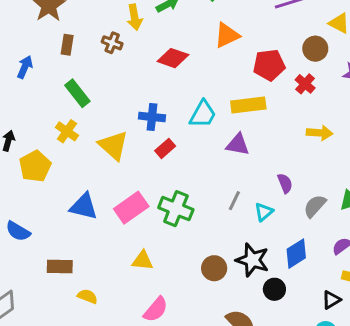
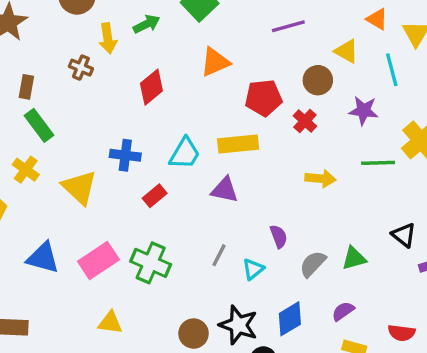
brown rectangle: (67, 45) -> (26, 87), moved
red diamond: (173, 58) -> (151, 87), turned -60
red rectangle: (165, 148) -> (155, 196), moved

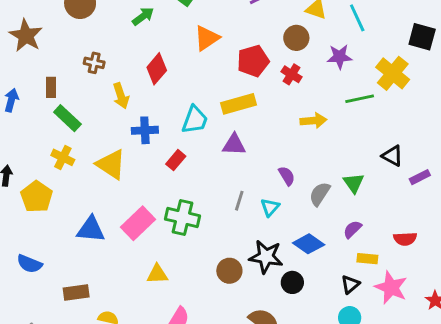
yellow arrow: (108, 38) -> (121, 96), moved
green triangle: (354, 258) -> (354, 183), turned -40
blue diamond: (290, 319) -> (309, 244), turned 76

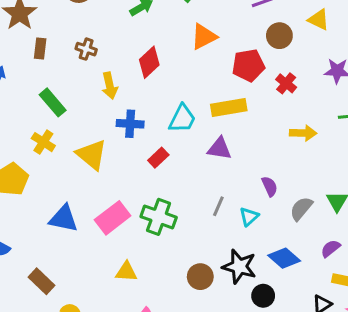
brown circle: (296, 38) -> (279, 36), moved
brown rectangle: (51, 87) -> (40, 49), moved
brown rectangle: (76, 292) -> (41, 281), turned 45

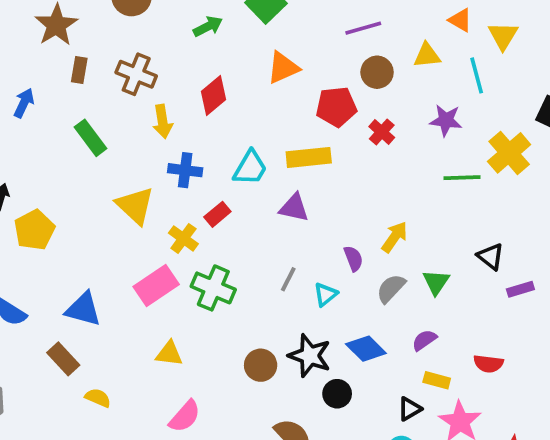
yellow triangle: (319, 20) -> (427, 55), turned -35
brown cross: (86, 49) -> (136, 74), size x1.5
yellow arrow: (303, 133) -> (395, 237), moved, turned -60
yellow cross: (43, 142) -> (183, 238), moved
blue triangle: (64, 219) -> (83, 309), moved

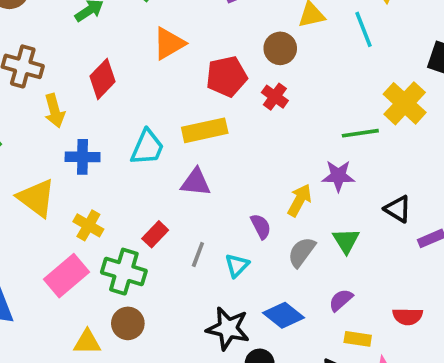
brown circle: (377, 72) -> (280, 48), moved
purple star: (446, 120) -> (338, 176), moved
red rectangle: (217, 214) -> (155, 234), moved
brown circle: (261, 365) -> (128, 323), moved

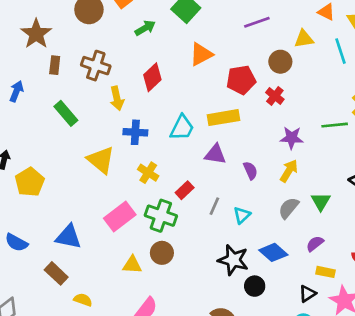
purple star: (338, 176) -> (292, 138), moved
yellow cross: (88, 225) -> (148, 173), moved
purple semicircle: (261, 226) -> (250, 170), moved

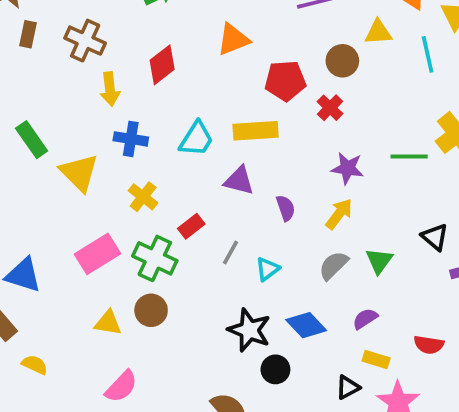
green rectangle: (66, 113) -> (32, 140), moved

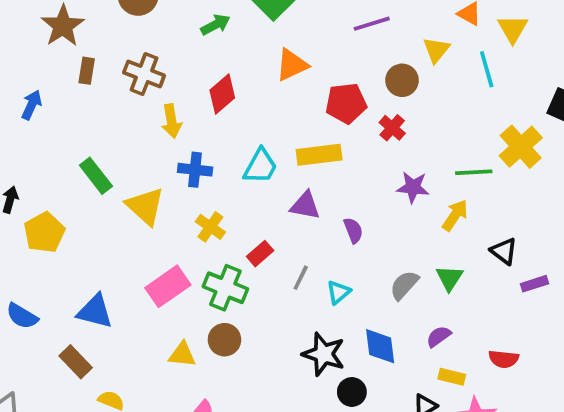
yellow triangle: (378, 32) -> (436, 50), turned -44
yellow arrow: (339, 214) -> (455, 215), moved
blue diamond: (306, 325) -> (380, 346), turned 39

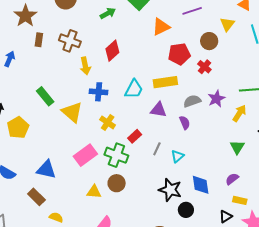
orange triangle: (292, 65) -> (161, 27), moved
purple star: (413, 187) -> (216, 99), turned -30
gray semicircle: (404, 285) -> (192, 101), moved, turned 30

